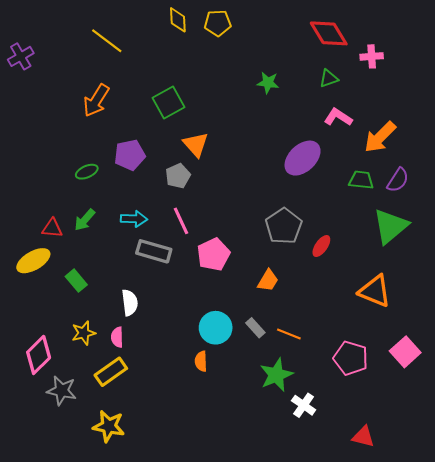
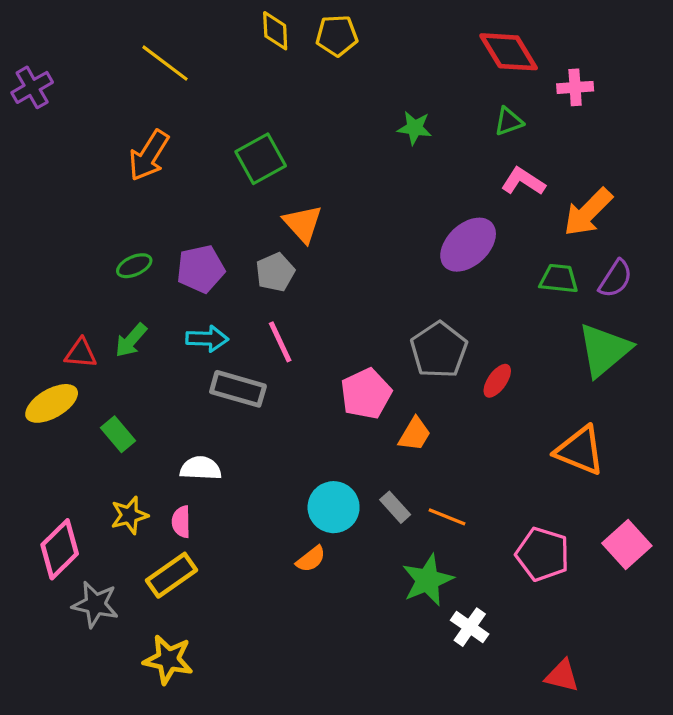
purple pentagon: (130, 155) -> (201, 269), moved
pink pentagon: (213, 254) -> (366, 394), moved
white semicircle: (130, 303) -> (201, 468), turned -80
orange semicircle: (201, 361) -> (311, 559), turned -126

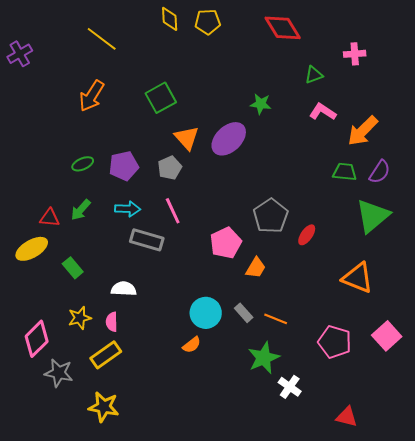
red diamond: (509, 52) -> (283, 28), moved
green star: (415, 128) -> (261, 104), moved
purple ellipse: (468, 245) -> (229, 139), moved

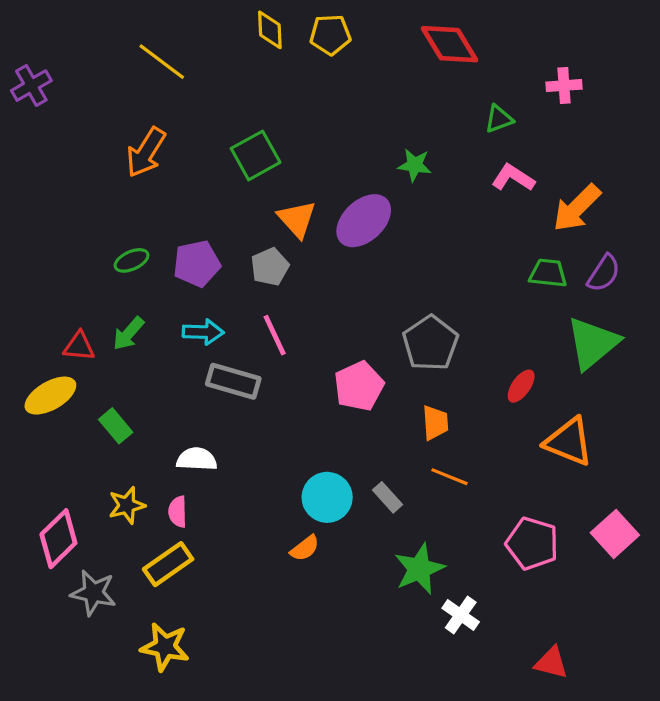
red ellipse: (307, 235) -> (521, 386), moved
orange trapezoid: (256, 268) -> (435, 423), moved, turned -35
orange line: (276, 319) -> (450, 477), moved

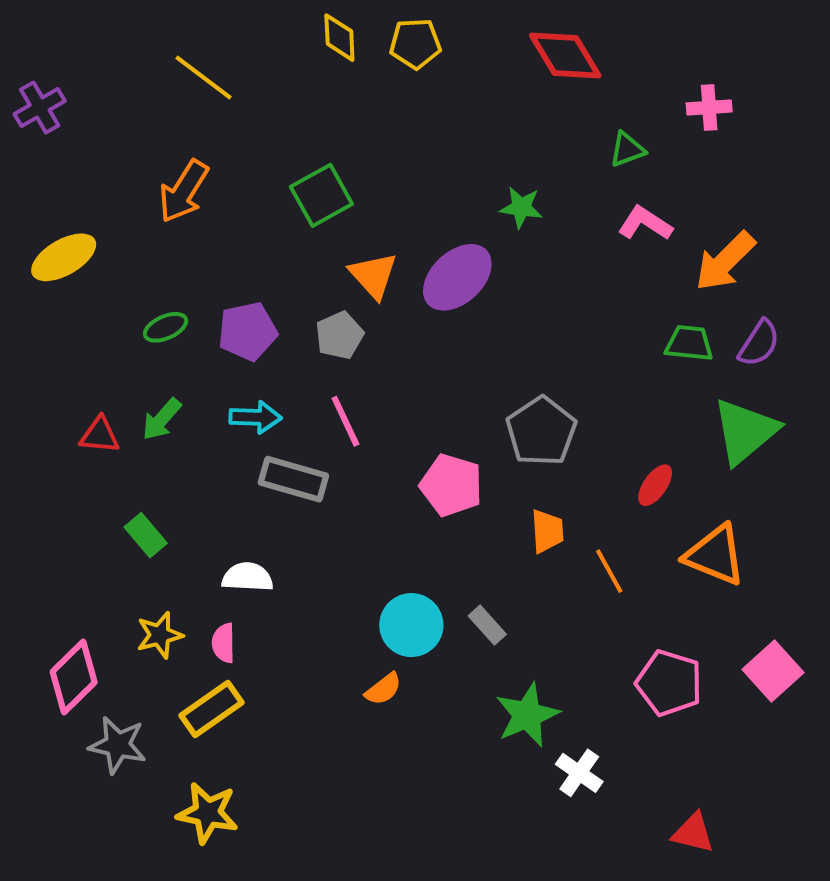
pink pentagon: (359, 386) -> (451, 485), turned -30
yellow ellipse: (50, 396) -> (64, 257), moved
orange line: (450, 477) -> (609, 571), moved, turned 39

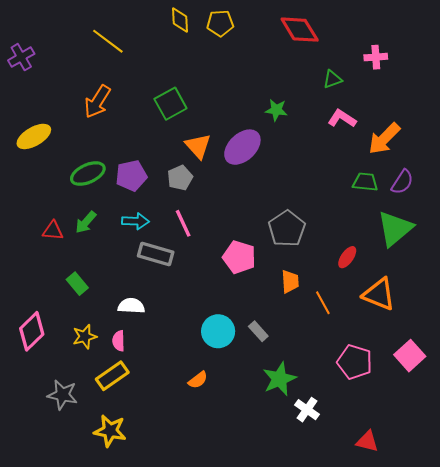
green ellipse: (166, 327) -> (88, 174), size x1.5
pink diamond: (74, 677) -> (32, 331), moved
orange semicircle: (383, 689) -> (198, 380), moved

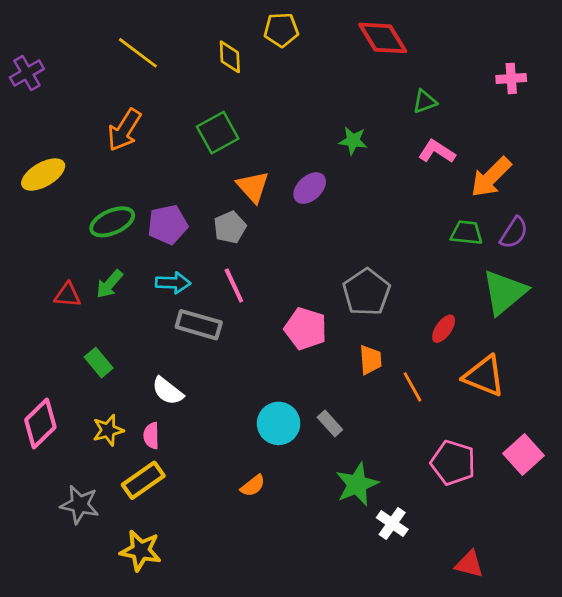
yellow diamond: (180, 20) -> (230, 57), moved
pink cross: (376, 57) -> (511, 78), moved
purple ellipse: (242, 147) -> (310, 188), size x0.7
white semicircle: (131, 306) -> (168, 391), turned -145

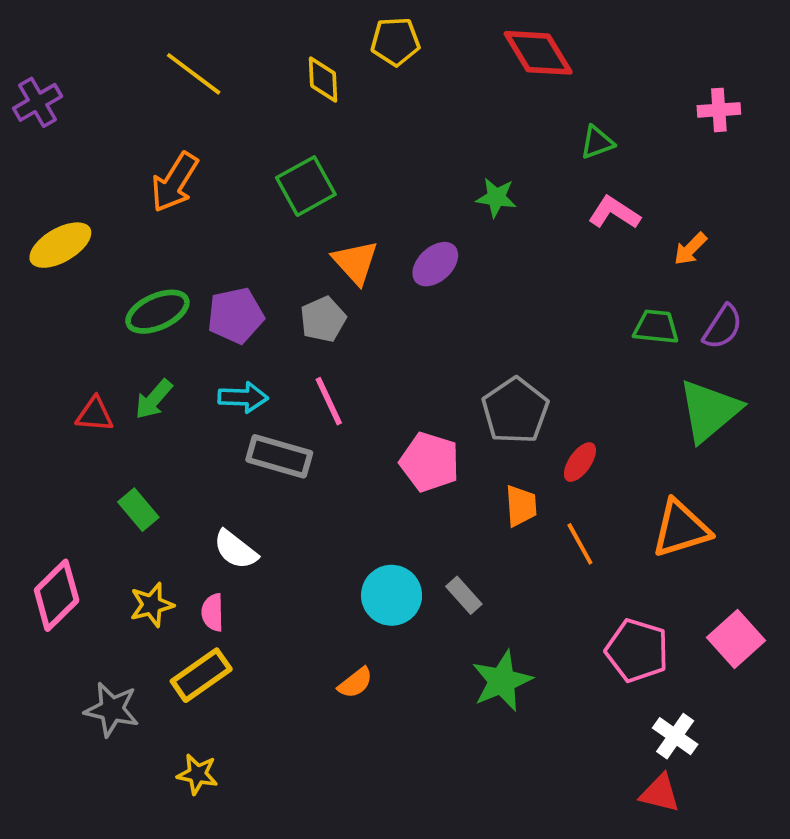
orange arrow: (491, 177) -> (690, 249), size x0.6
red ellipse: (444, 329) -> (580, 462), moved
orange triangle: (484, 376) -> (681, 529), turned -39
white cross: (392, 524) -> (675, 736), moved
yellow star: (141, 551) -> (197, 774), size x0.7

